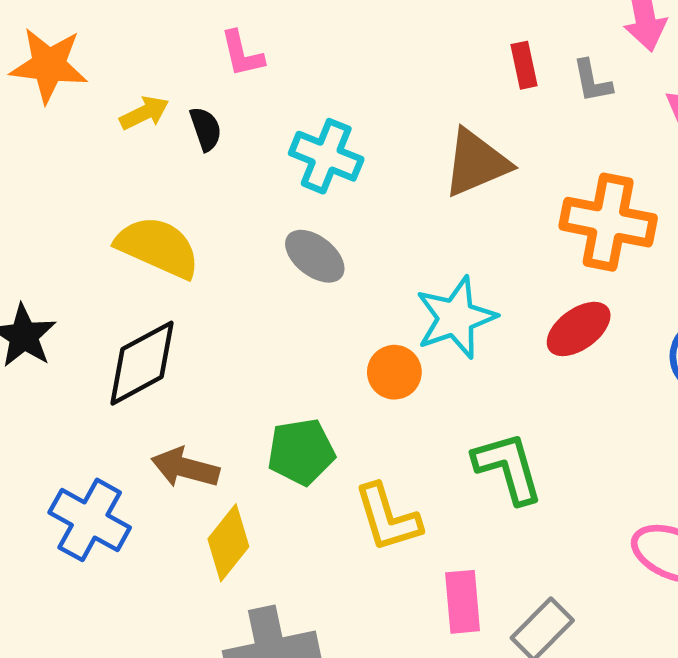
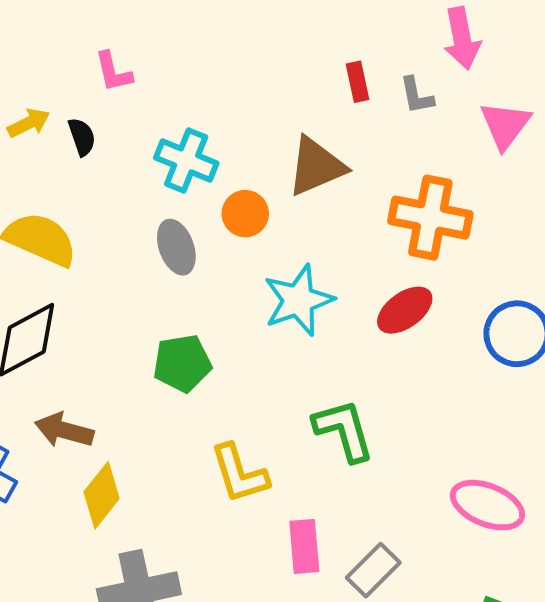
gray ellipse: (315, 256) -> (176, 247), turned 32
orange circle: (394, 372) -> (245, 214), moved
green pentagon: (301, 452) -> (182, 363), moved

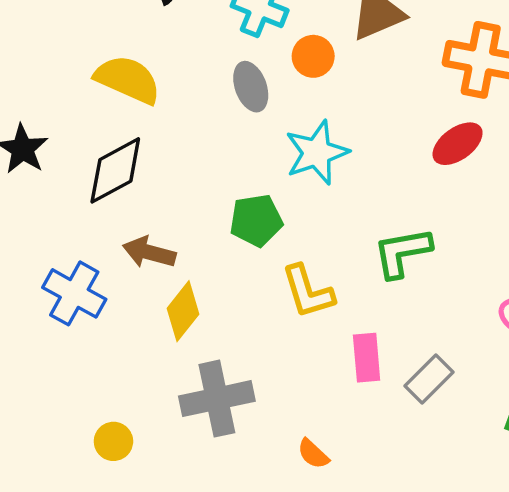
cyan star: (298, 300) -> (317, 153), moved
green pentagon: (182, 363) -> (256, 220), moved
green L-shape: (344, 430) -> (402, 252), turned -84

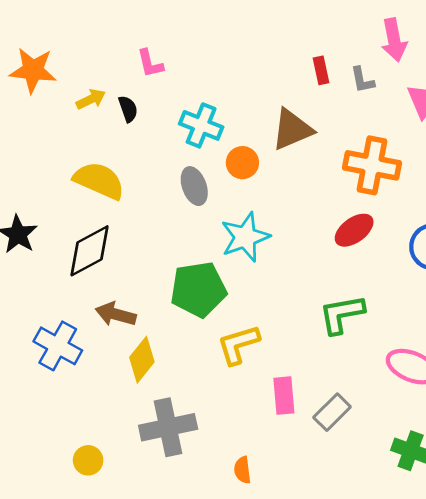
green pentagon: (256, 220) -> (198, 289), size x1.4
green L-shape: (402, 252) -> (342, 314), moved
yellow L-shape: (308, 292) -> (238, 345), turned 90
orange semicircle: (313, 454) -> (242, 470), turned 40

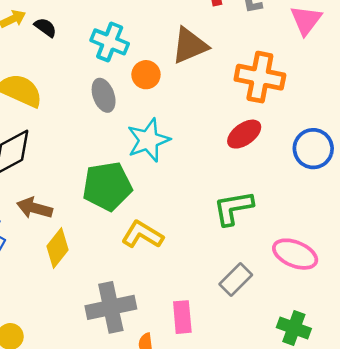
black semicircle: (128, 109) -> (45, 27), turned -35
yellow L-shape: (238, 345) -> (142, 235), turned 48
pink rectangle: (284, 396) -> (182, 317), moved
gray rectangle: (332, 412) -> (236, 279), moved
gray cross: (168, 427) -> (111, 307), moved

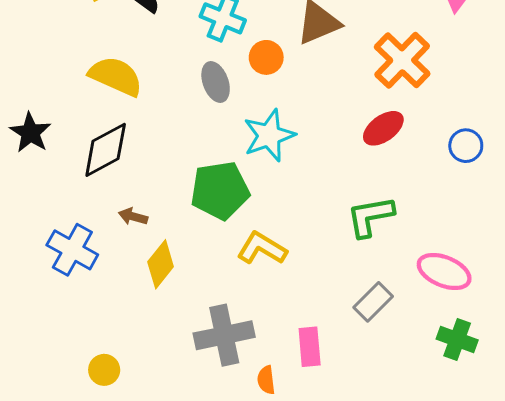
orange cross: (260, 77) -> (402, 60), turned 33
blue circle: (313, 149) -> (466, 146), size x0.7
brown arrow: (34, 208) -> (133, 217), size x0.7
green cross: (294, 328) -> (457, 339), moved

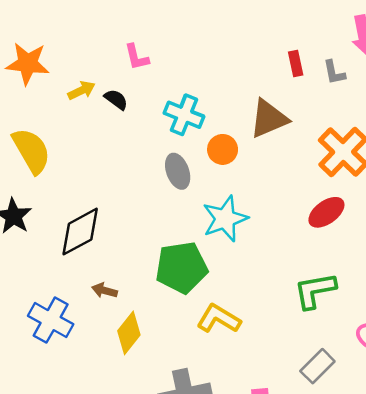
yellow semicircle: (116, 76) -> (31, 151), moved, turned 36

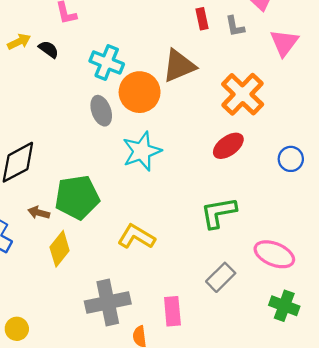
orange circle: (223, 149) -> (140, 92), size x1.6
green pentagon: (181, 267) -> (77, 197), moved

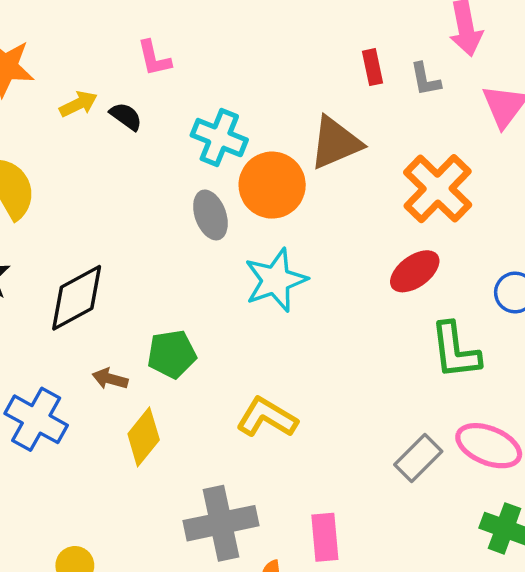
green pentagon: (77, 197) -> (172, 354), size x0.7
green L-shape: (218, 213) -> (455, 351), moved, turned -87
gray rectangle: (221, 277) -> (418, 458), moved

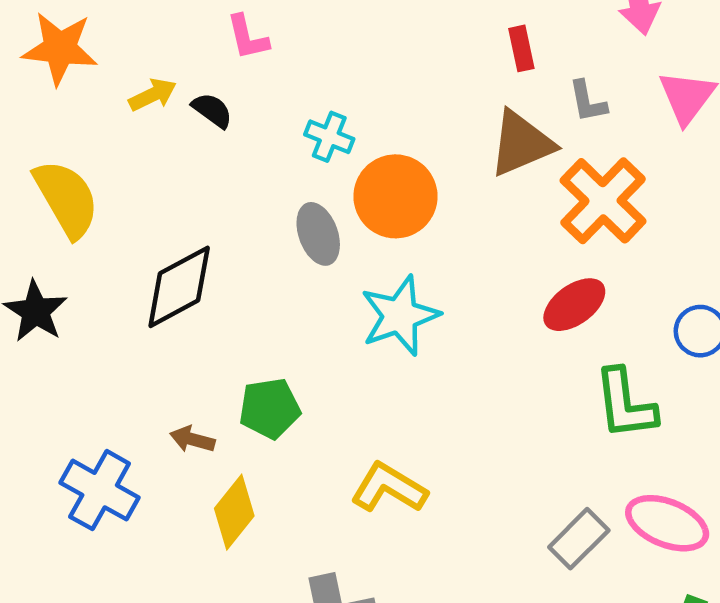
gray L-shape: (425, 79) -> (588, 101), moved
cyan cross: (219, 138) -> (329, 137), size x0.7
brown triangle: (335, 143) -> (521, 143), moved
black diamond: (77, 298) -> (179, 287), moved

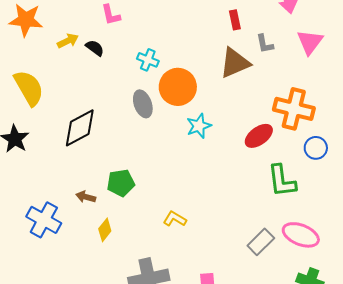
orange cross: (603, 201) -> (294, 109), moved, turned -30
cyan star: (400, 316) -> (199, 126), moved, size x0.7
yellow L-shape: (389, 488) -> (175, 219), size x0.7
yellow diamond: (234, 512) -> (105, 230), size x0.7

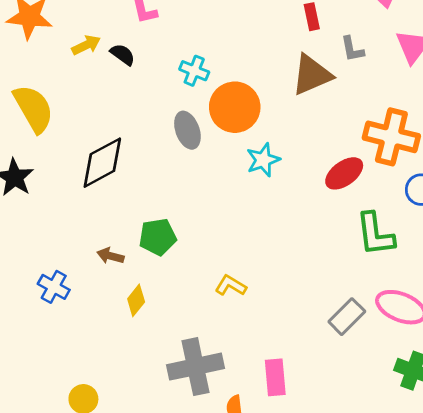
blue cross: (44, 220) -> (54, 287), size x0.7

